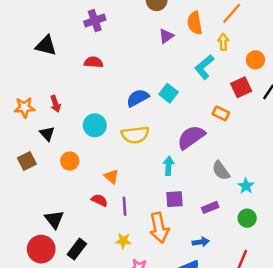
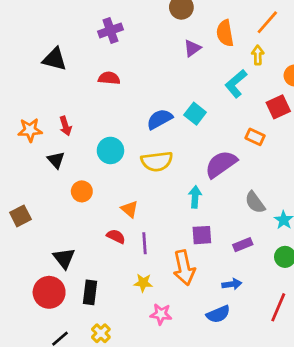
brown square: (27, 161) -> (20, 216), moved
black rectangle: (77, 249) -> (90, 292), turned -30

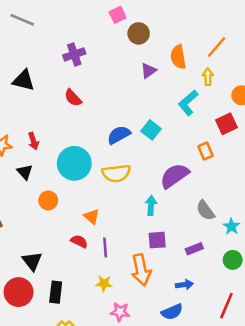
red semicircle: (109, 78) -> (73, 98), turned -138
orange rectangle: (255, 137) -> (205, 151), turned 42
cyan circle: (110, 150) -> (74, 163), size x1.4

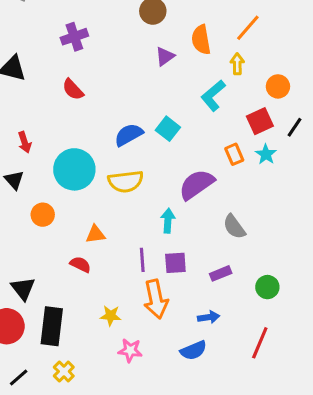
orange triangle: (92, 217) -> (95, 234), turned -49
cyan star: (231, 226) -> (266, 154), moved
purple line: (105, 248) -> (142, 260), moved
black rectangle: (56, 292) -> (52, 326), size x1.4

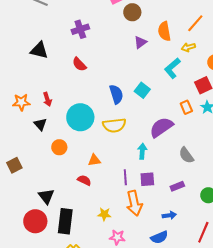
yellow arrow: (237, 64) -> (188, 47), turned -104
blue semicircle: (129, 135) -> (116, 94), turned 102

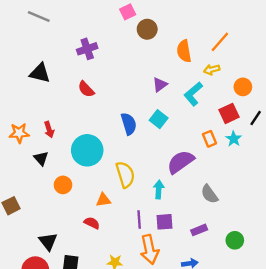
purple triangle: (140, 42) -> (160, 85), moved
yellow semicircle: (114, 125) -> (125, 175), moved, turned -100

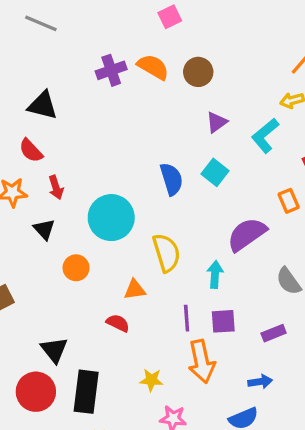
brown circle: (147, 29) -> (198, 72), moved
orange semicircle: (184, 51) -> (153, 67), moved, turned 130
red semicircle: (86, 89) -> (31, 151), moved

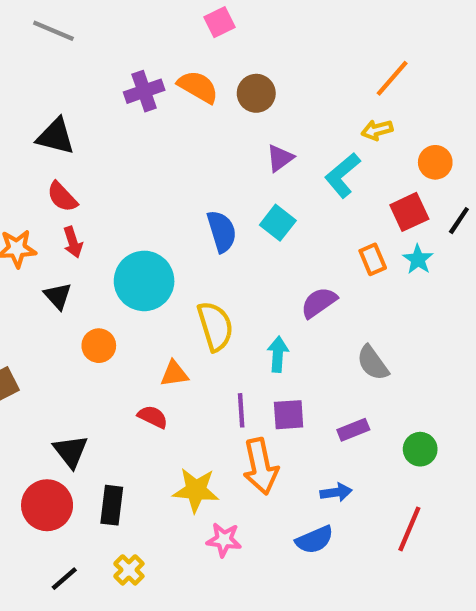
red semicircle: (31, 151) -> (62, 197), moved
purple semicircle: (247, 234) -> (319, 303), size x0.7
yellow star: (151, 380) -> (196, 490), size x1.5
black rectangle: (86, 392) -> (112, 505), size x0.7

